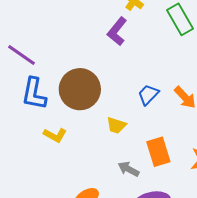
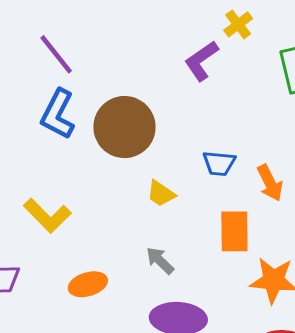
blue trapezoid: (148, 95) -> (219, 163), turned -145
yellow L-shape: (55, 135) -> (47, 216), moved, size x1.4
orange rectangle: (158, 152) -> (234, 231), moved

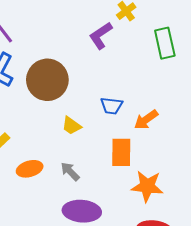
orange arrow: (270, 183) -> (146, 120), turned 80
orange ellipse: (88, 284) -> (30, 169), moved

